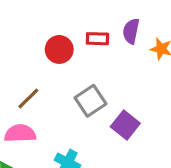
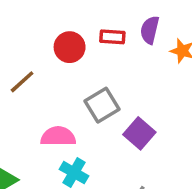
brown line: (28, 99) -> (22, 82), moved
pink semicircle: (20, 133) -> (58, 136), moved

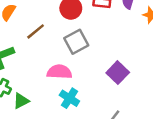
gray square: (102, 105) -> (76, 42), moved

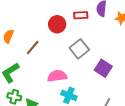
gray square: (76, 42) -> (79, 49), moved

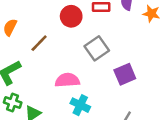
purple square: (103, 68) -> (125, 74), turned 30

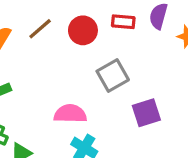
brown line: (39, 43) -> (40, 29), moved

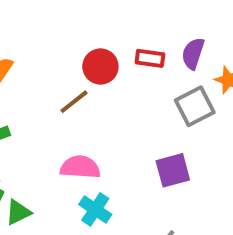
brown line: (40, 29) -> (74, 102), moved
gray square: (113, 76) -> (195, 106), moved

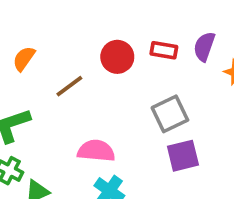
brown line: (74, 102) -> (69, 86), moved
gray square: (195, 106) -> (170, 114), moved

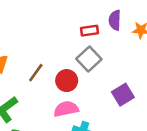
red circle: (117, 57) -> (67, 81), moved
gray square: (170, 114) -> (89, 59), moved

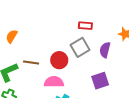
purple semicircle: (115, 20) -> (105, 50), moved
brown line: (36, 73) -> (31, 63), moved, turned 49

